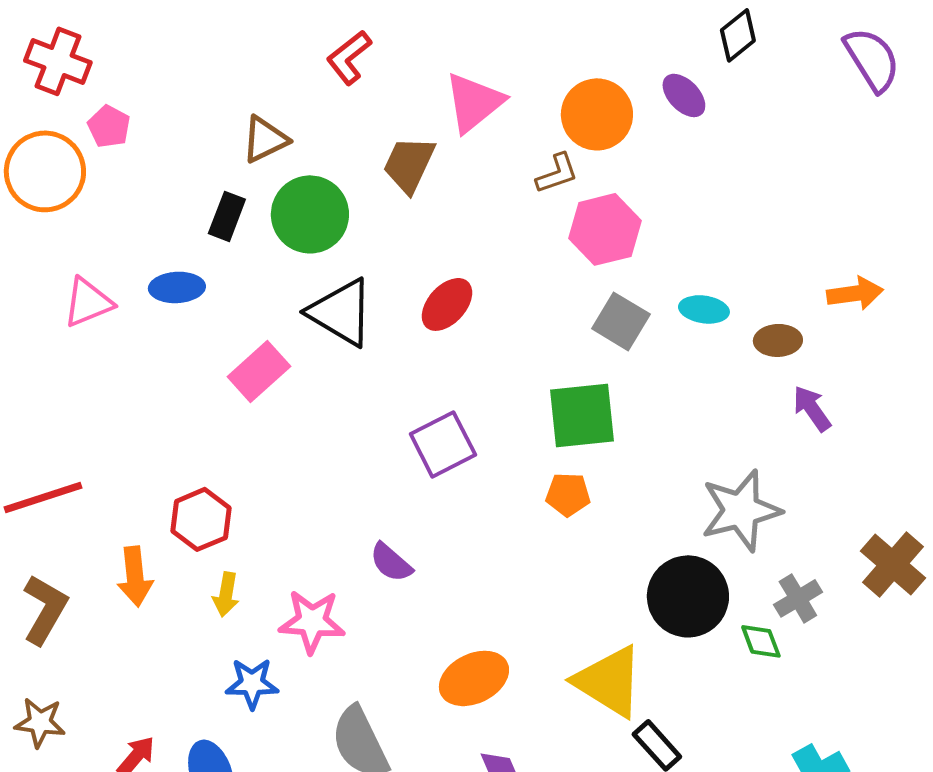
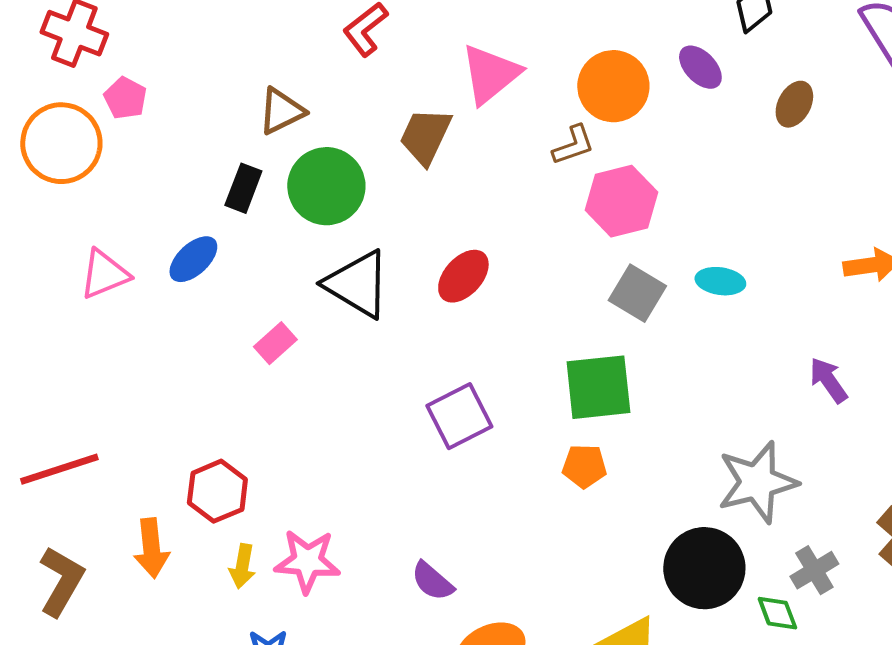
blue ellipse: (177, 287) -> (193, 259), turned -40
brown ellipse: (778, 340) -> (794, 104), moved, turned -60
pink rectangle: (259, 371) -> (275, 343), size x0.7
purple semicircle: (391, 562) -> (432, 581), moved
pink star: (312, 621) -> (307, 561), moved

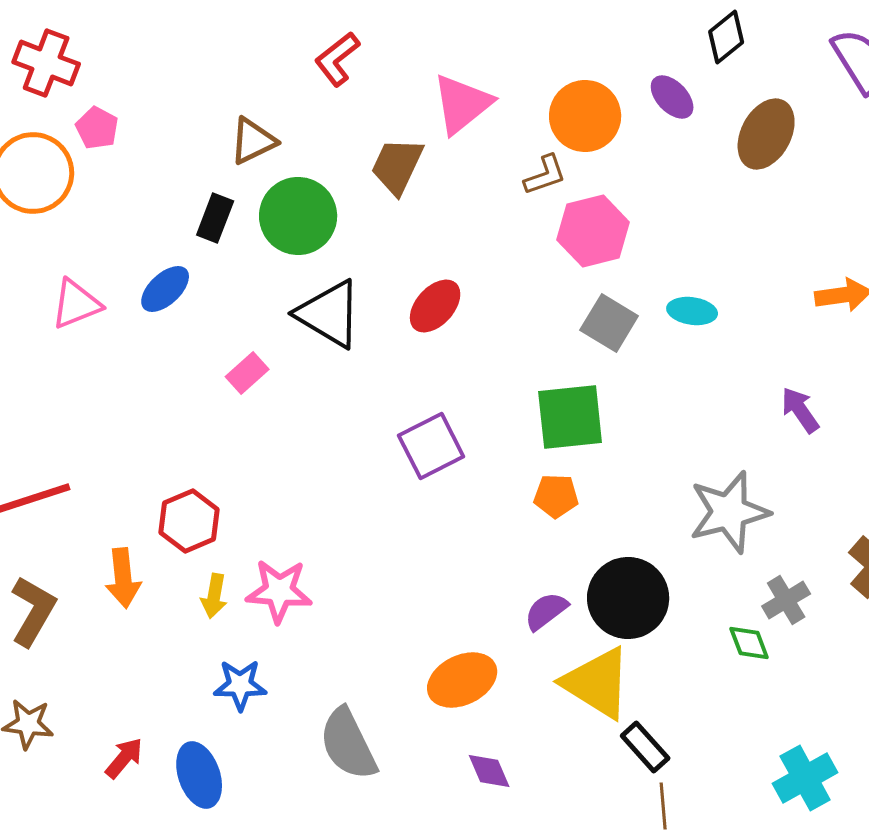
brown ellipse: (794, 104) -> (766, 134), size x1.5
black circle: (704, 568) -> (628, 598), moved
purple semicircle: (432, 581) -> (546, 611), moved, turned 102

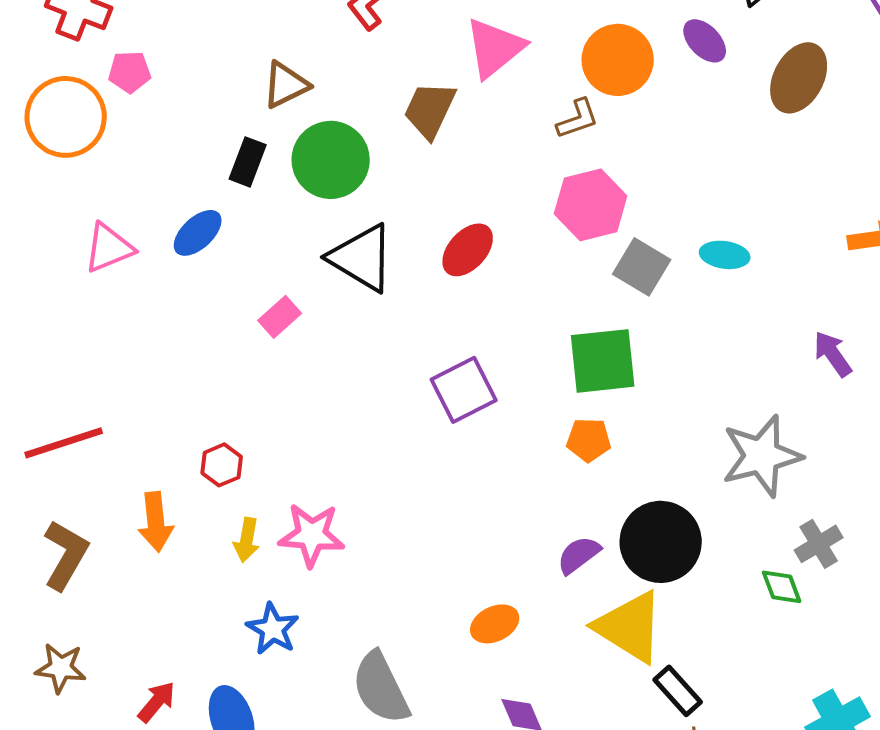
pink pentagon: (97, 128) -> (130, 72), turned -30
pink hexagon: (593, 231) -> (591, 205), moved
red hexagon: (189, 521) -> (222, 465), size x0.7
orange ellipse: (462, 680) -> (495, 624), size x0.7
blue star: (240, 685) -> (273, 629), turned 30

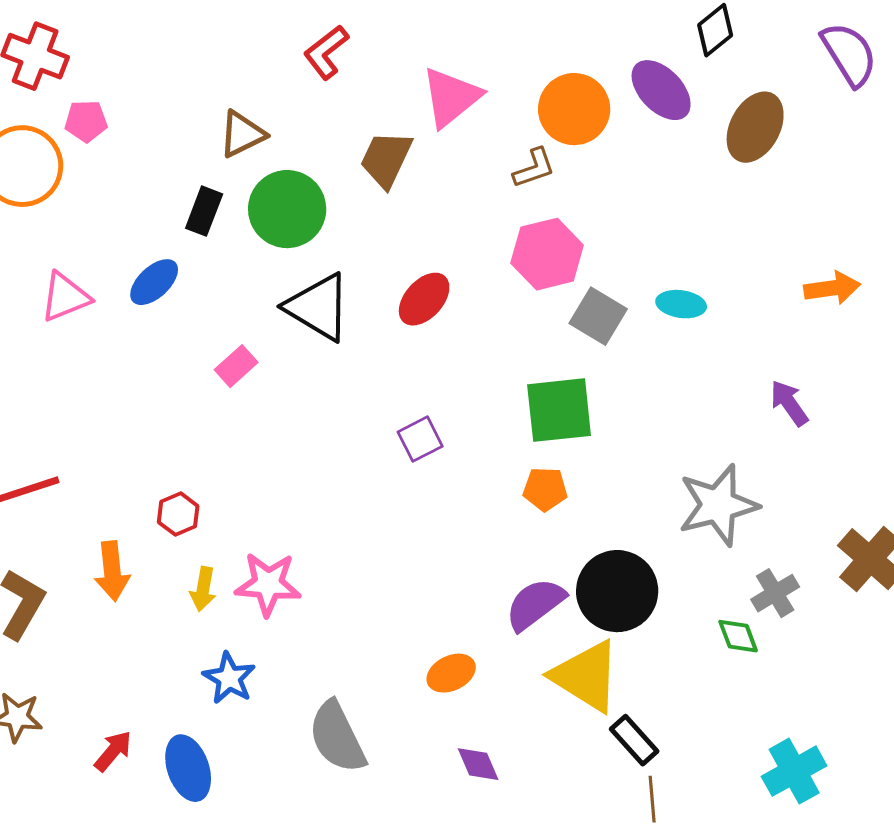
purple ellipse: (705, 41) -> (661, 90), size x1.4
purple square: (464, 390) -> (420, 439), size x0.7
purple semicircle: (579, 555) -> (535, 604), size x1.4

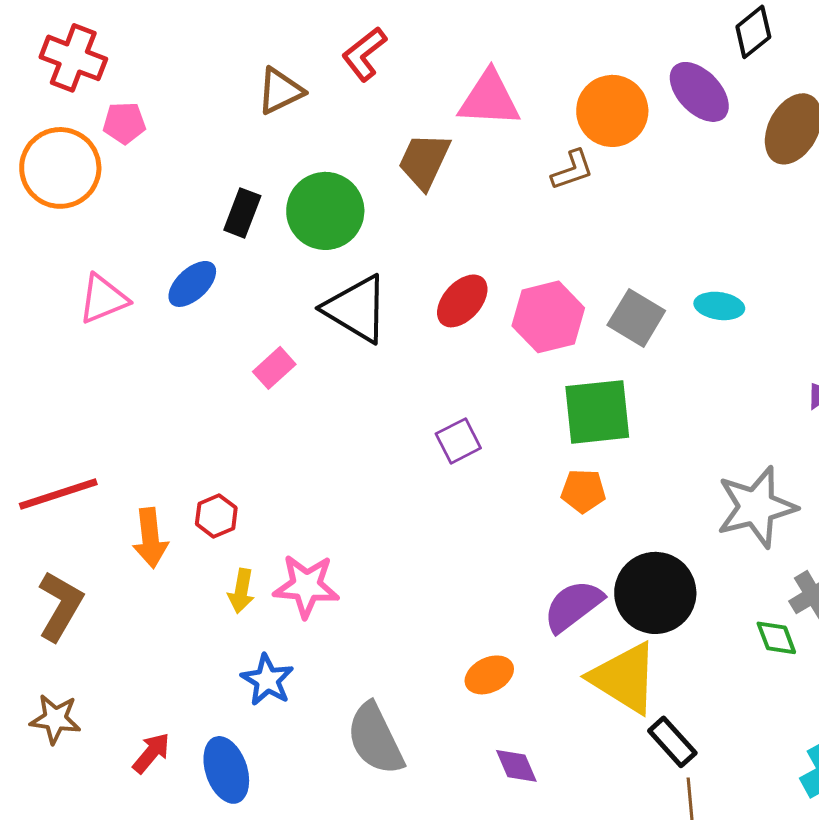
pink triangle: (451, 97) -> (489, 99), turned 42
brown triangle: (242, 134) -> (280, 91), moved
pink hexagon: (547, 254) -> (548, 317), moved
orange arrow: (112, 571) -> (150, 538), moved

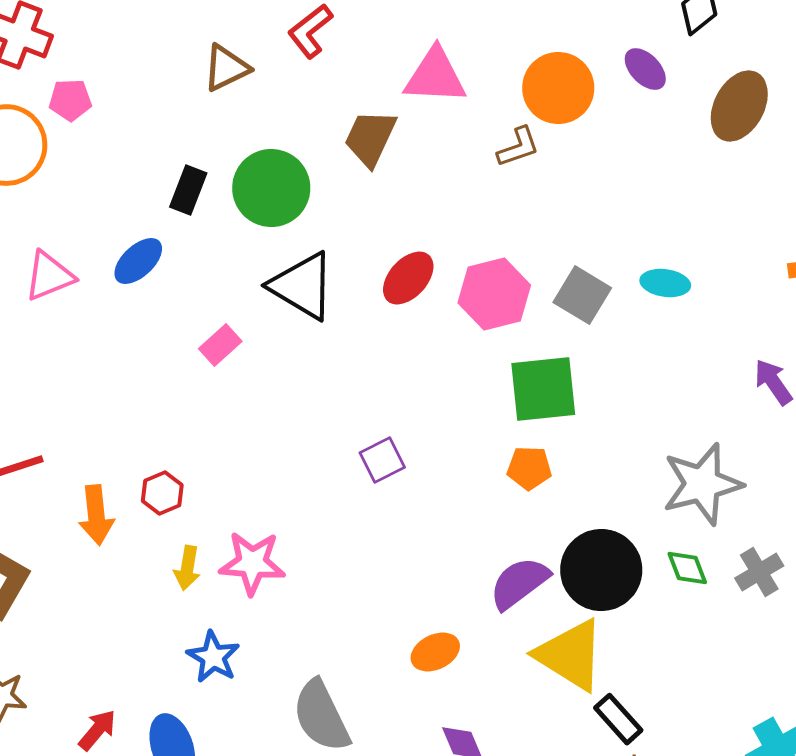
purple ellipse: (699, 92) -> (645, 69), size x0.7
purple square: (458, 441) -> (382, 460), moved
green diamond: (776, 638) -> (687, 568), moved

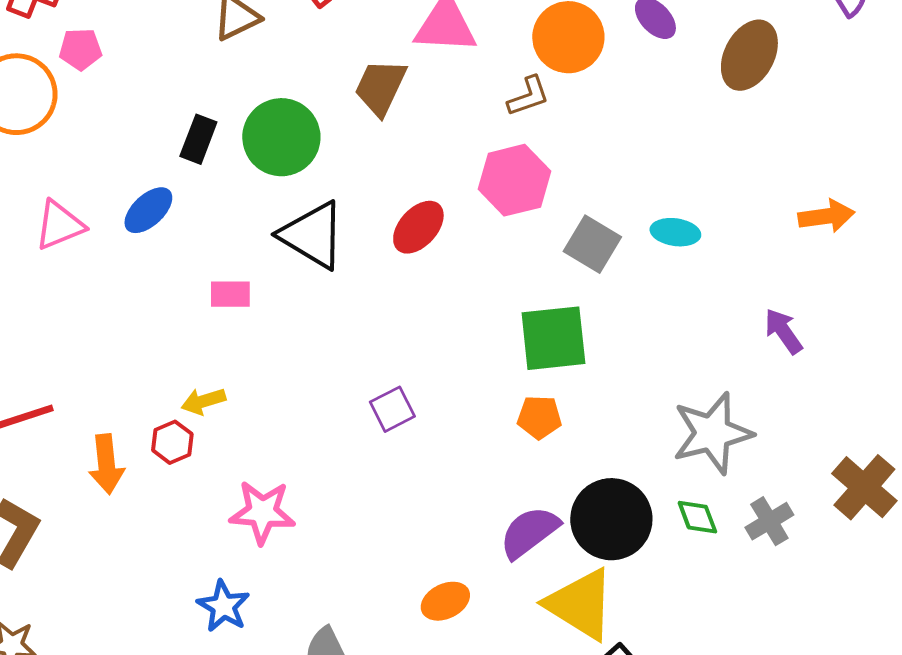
pink hexagon: (494, 294) -> (514, 180), moved
pink rectangle: (220, 345) -> (230, 294), turned 42
yellow arrow: (187, 568) -> (203, 401), moved, turned 63

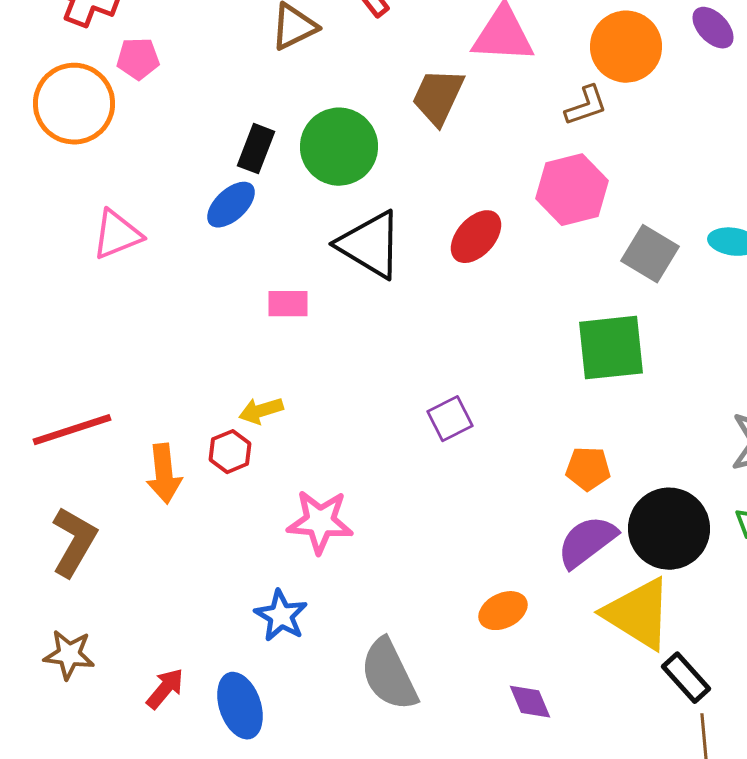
blue ellipse: (148, 210) -> (231, 205), moved
orange pentagon: (539, 417) -> (588, 469), moved

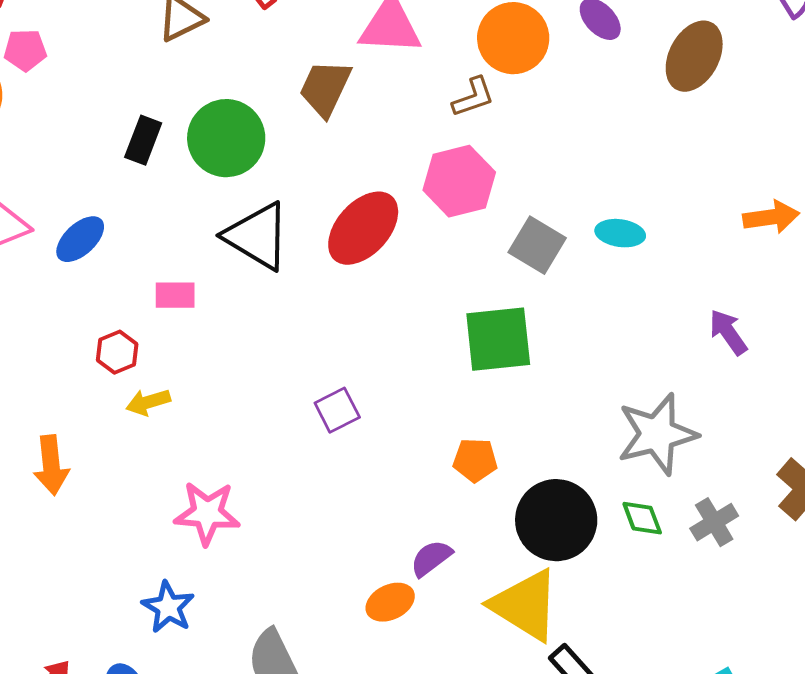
blue ellipse: (231, 205) -> (80, 239), moved
red ellipse: (476, 237) -> (363, 228), size x1.4
red hexagon: (230, 452) -> (117, 352), moved
purple semicircle: (587, 542) -> (431, 558), moved, size x0.7

